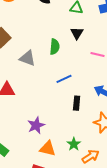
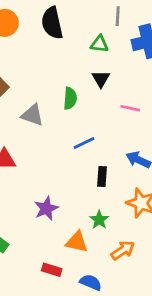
green star: (74, 144) -> (99, 220), moved
orange triangle: (48, 149) -> (77, 242), moved

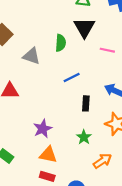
black triangle: (101, 79) -> (84, 28), size x1.5
orange triangle: (77, 242) -> (48, 155), moved

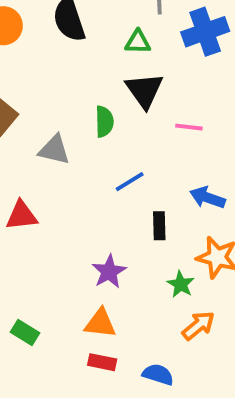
purple star: (43, 129) -> (109, 272), moved
green star: (84, 137) -> (181, 284), moved

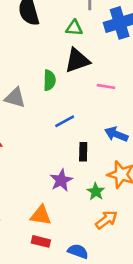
black triangle: (144, 90) -> (77, 60), turned 44
purple star: (109, 272) -> (61, 180), moved

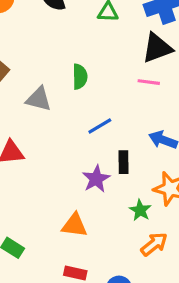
black triangle: (77, 60) -> (157, 48), moved
purple star: (61, 180) -> (96, 179), moved
orange triangle: (41, 215) -> (74, 225), moved

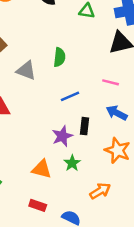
pink line: (149, 82) -> (111, 82), moved
green star: (140, 210) -> (72, 163), moved

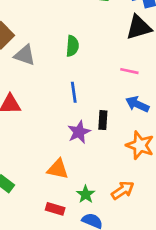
gray triangle: (26, 70) -> (25, 55), moved
blue line: (70, 96) -> (74, 92), moved, turned -72
green star: (72, 163) -> (86, 194), moved

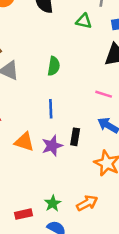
orange triangle: (58, 169) -> (24, 142), moved
red rectangle: (55, 209) -> (23, 214), turned -35

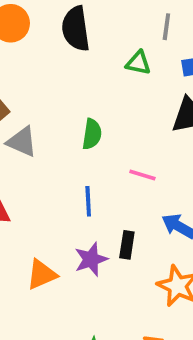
pink line: (104, 94) -> (142, 175), moved
orange triangle: (24, 142) -> (42, 274), moved, turned -40

